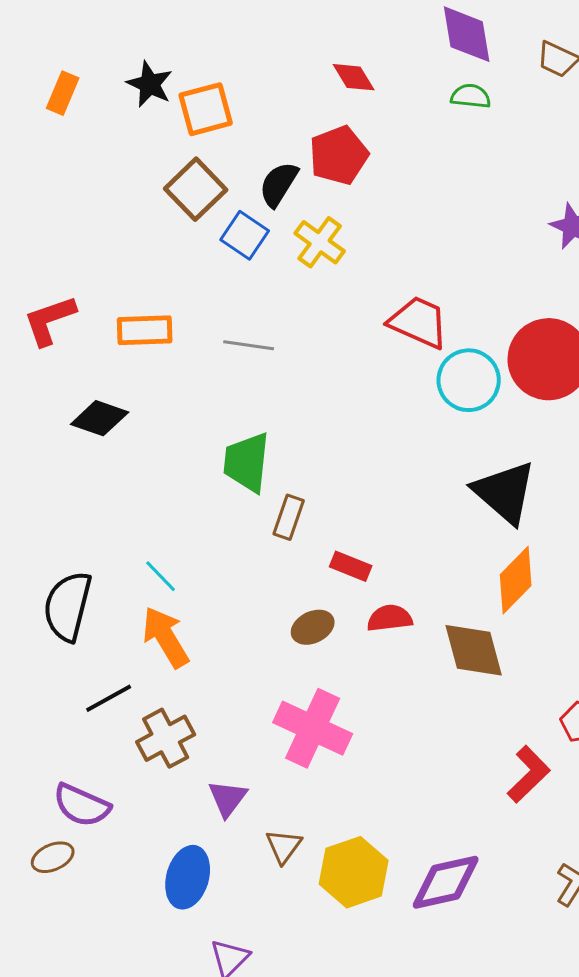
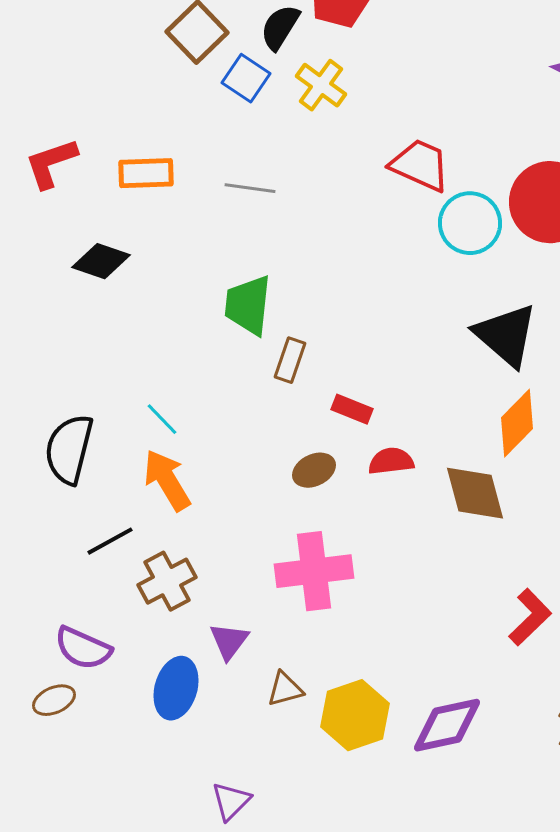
pink cross: (313, 728) -> (314, 571), turned -32
brown triangle: (284, 846) -> (285, 689), turned 39
blue ellipse: (188, 877) -> (176, 688), moved

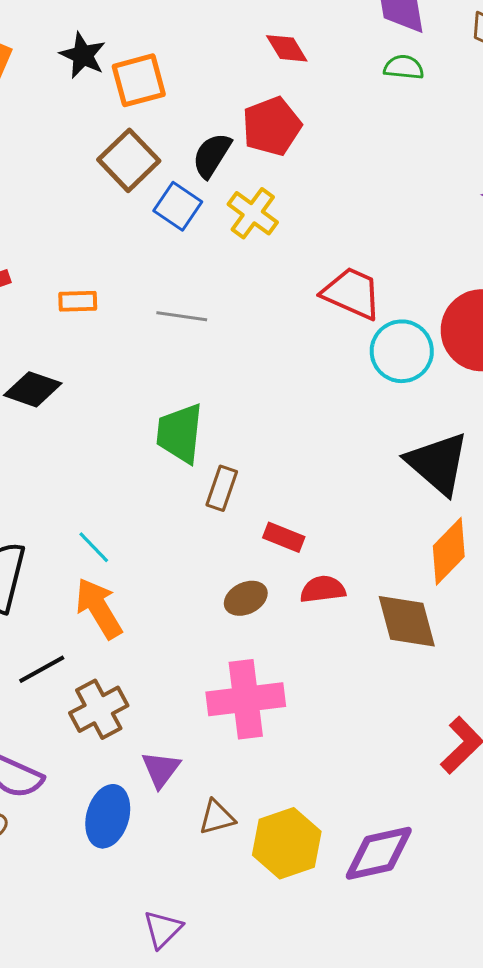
orange rectangle: (146, 173) -> (78, 301), size x0.7

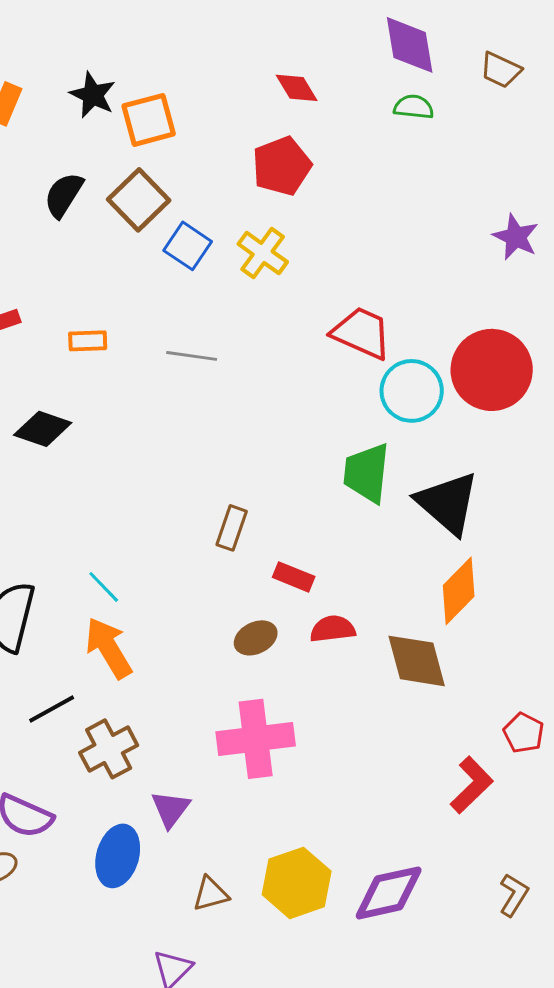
black semicircle: (212, 155) -> (64, 195), moved
green trapezoid: (180, 433) -> (367, 473), moved
brown triangle: (217, 817) -> (211, 894), moved

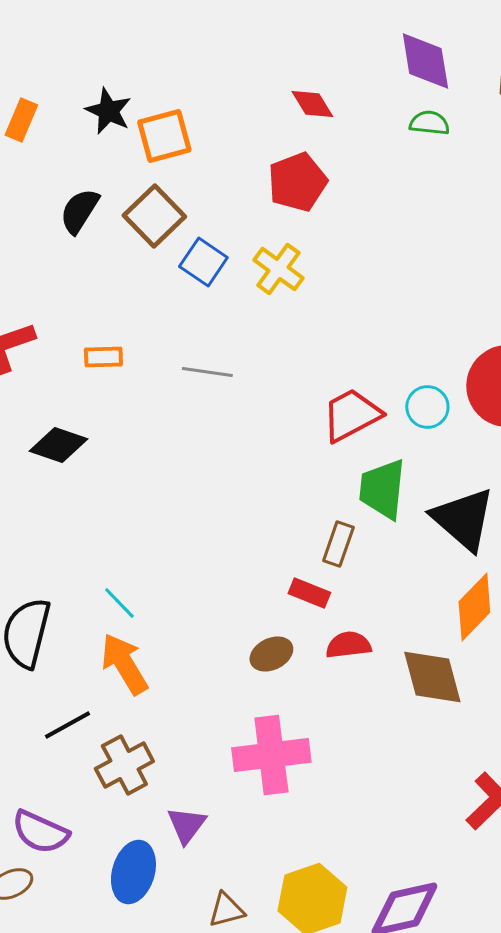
red trapezoid: (362, 333) -> (351, 415), moved, turned -52
cyan circle: (412, 391) -> (427, 407), size x0.7
brown rectangle: (232, 528) -> (338, 544), moved

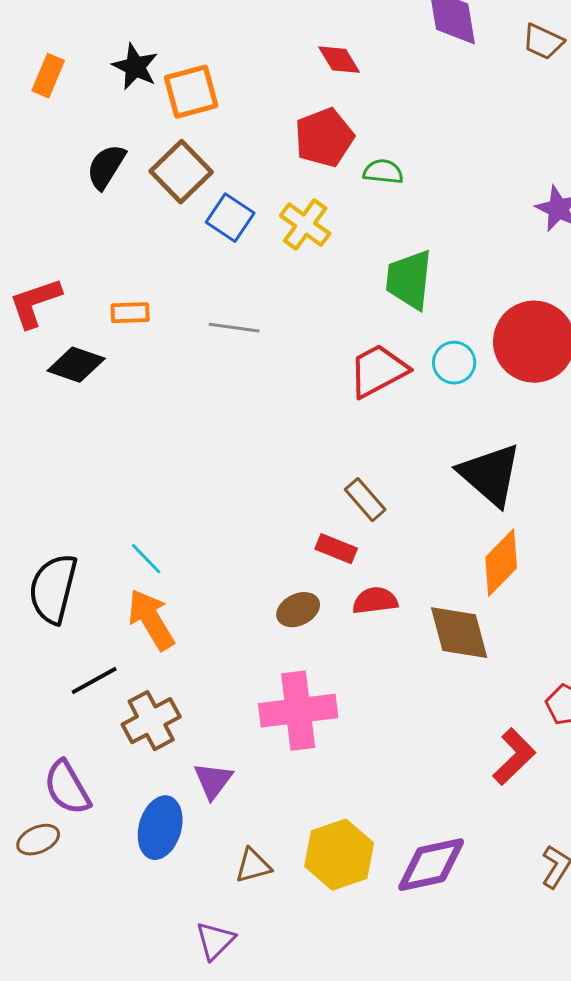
green semicircle: (429, 123) -> (383, 172), moved
black diamond: (58, 445) -> (76, 365), moved
green trapezoid: (382, 489) -> (409, 280), moved
brown rectangle: (338, 544) -> (365, 500), turned -60
purple semicircle: (40, 832) -> (67, 788), turned 36

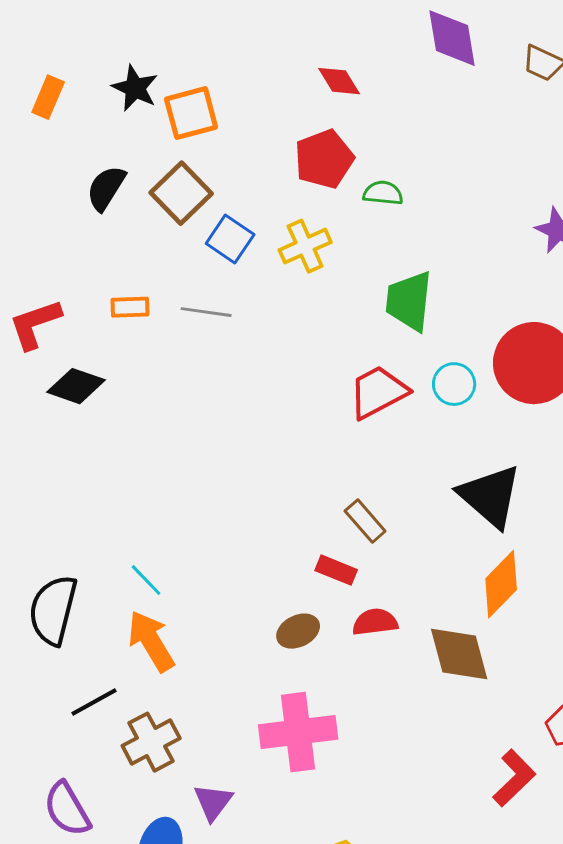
yellow cross: (305, 225) -> (305, 246), turned 30
orange rectangle: (130, 313) -> (130, 307), moved
gray line: (234, 328) -> (206, 312), moved

